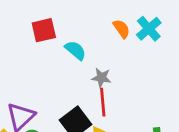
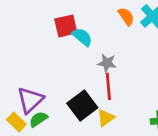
red square: (44, 30) -> (66, 26), moved

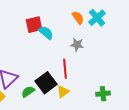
gray star: (107, 63) -> (77, 45), moved
green semicircle: (38, 119) -> (28, 92), moved

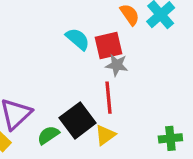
red square: (34, 25) -> (109, 46), moved
gray star: (77, 45) -> (117, 65), moved

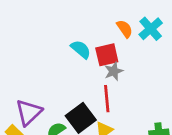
gray star: (117, 65) -> (114, 71), turned -30

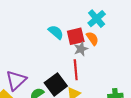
orange semicircle: (125, 29) -> (92, 38), moved
cyan cross: (151, 29) -> (97, 19), moved

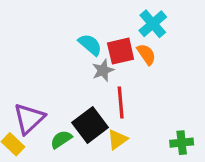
gray star: (81, 49) -> (103, 70), moved

